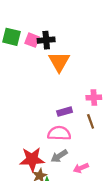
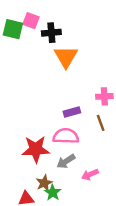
pink square: (32, 40) -> (31, 21), moved
red star: (32, 159) -> (36, 149), moved

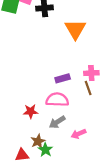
orange triangle: (66, 57) -> (75, 29), moved
pink cross: (104, 96) -> (91, 73), moved
red star: (36, 149) -> (31, 111), size x0.6

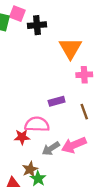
pink cross: (91, 73) -> (84, 75), moved
pink semicircle: (57, 100) -> (37, 124), moved
pink arrow: (79, 134) -> (74, 145), moved, size x1.5

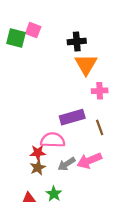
black cross: (37, 25) -> (77, 41), moved
purple rectangle: (57, 101) -> (72, 117), size x1.5
brown star: (30, 169) -> (38, 167), moved

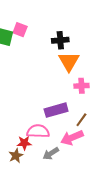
brown line: (100, 127) -> (81, 120), turned 56
pink arrow: (89, 161) -> (72, 138), moved
brown star: (38, 167) -> (16, 156), moved

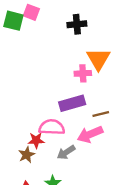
orange triangle: (69, 61) -> (98, 59), moved
pink cross: (81, 86) -> (83, 73), moved
brown line: (81, 120) -> (101, 114), turned 40

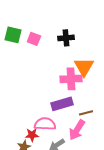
pink square: (31, 12) -> (34, 39), moved
pink cross: (83, 73) -> (71, 79), size x1.5
pink arrow: (90, 134) -> (77, 130), turned -35

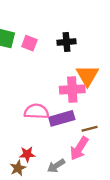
pink semicircle: (45, 124) -> (36, 111), moved

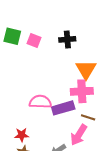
pink cross: (72, 89) -> (82, 91), moved
brown line: (90, 129) -> (88, 117), turned 32
red star: (27, 154) -> (22, 135), moved

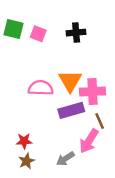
orange triangle: (86, 70) -> (70, 81), moved
pink semicircle: (40, 102) -> (41, 88), moved
brown line: (88, 117) -> (100, 121), turned 48

